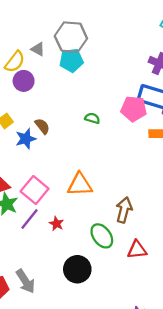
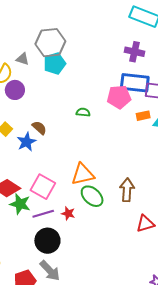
purple line: (30, 219) -> (43, 214), turned 45
green ellipse: (102, 236) -> (92, 196), moved
black circle: (77, 269) -> (47, 241), moved

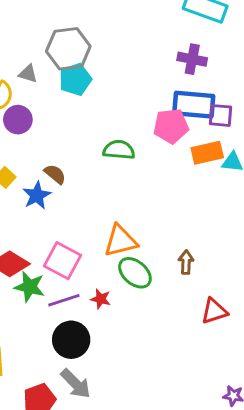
green semicircle: (83, 112) -> (119, 150), size x1.5
orange rectangle: (143, 116) -> (207, 153), size x1.5
brown arrow: (127, 190) -> (186, 262), size x0.7

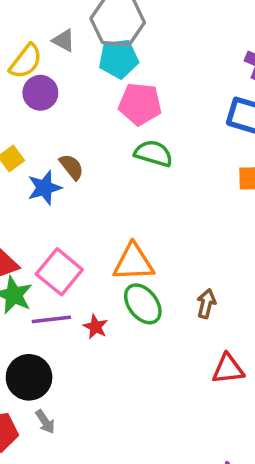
pink pentagon: (171, 126) -> (140, 104), moved
black circle: (71, 340) -> (29, 377), moved
gray arrow: (76, 384) -> (45, 422), size x0.6

